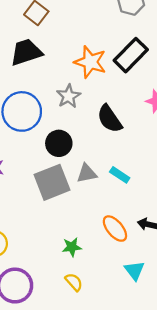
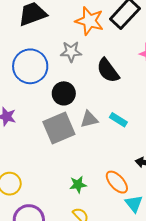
gray star: (68, 96) -> (71, 52), turned 30
orange ellipse: (115, 229) -> (117, 182), moved

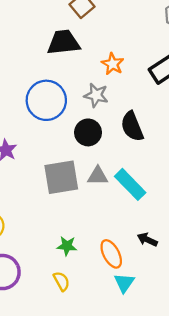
orange star: (89, 21) -> (113, 64), moved, size x0.7
black circle: (64, 93) -> (88, 132), moved
cyan rectangle: (118, 120) -> (130, 184), size x1.6

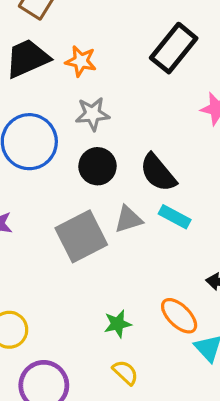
orange star: (113, 64) -> (81, 61), moved
black semicircle: (132, 126) -> (158, 173), moved
cyan rectangle: (130, 184) -> (175, 217), size x0.7

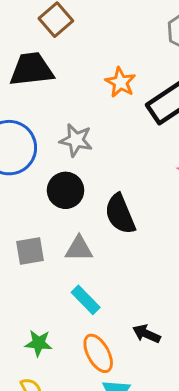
orange star: (81, 61) -> (120, 82), moved
cyan rectangle: (175, 217) -> (86, 300), moved
gray square: (81, 236) -> (30, 251), size x0.6

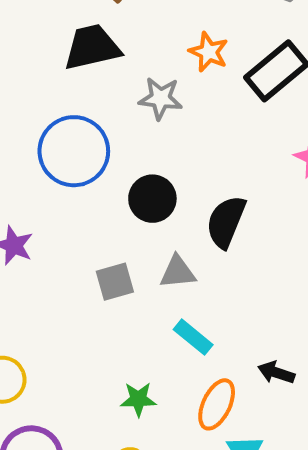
gray star: (76, 140) -> (160, 98), moved
black semicircle: (120, 214) -> (226, 222), turned 51
orange ellipse: (98, 353) -> (217, 404), turned 60

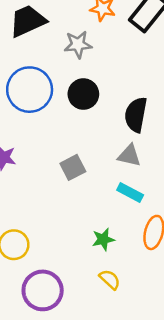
black circle: (152, 199) -> (83, 94), moved
gray triangle: (178, 272) -> (129, 156), moved, turned 30

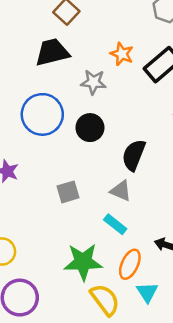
green star: (103, 239) -> (83, 262), size x1.8
yellow semicircle: (110, 279) -> (105, 300), moved, size x1.6

